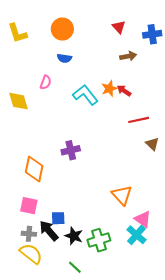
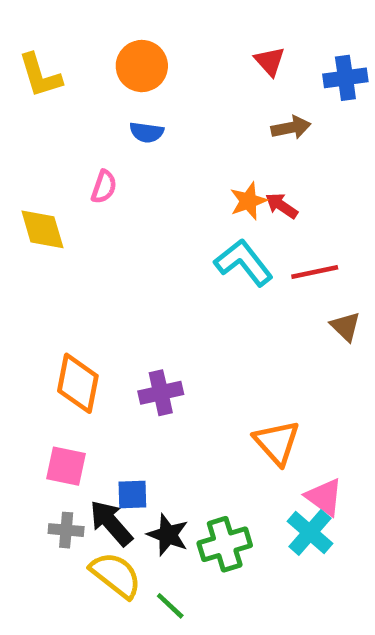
cyan L-shape: (85, 95) -> (244, 263), moved
purple cross: (71, 150) -> (161, 393), moved
yellow semicircle: (31, 254) -> (116, 575), moved

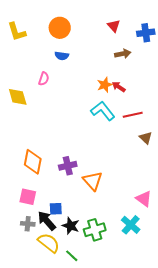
orange triangle: (277, 442) -> (93, 181), moved
pink triangle: (324, 497) -> (144, 199), moved

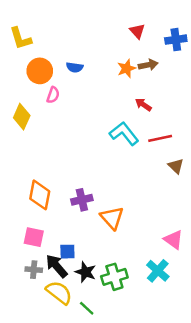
orange circle: (60, 28) -> (40, 71), moved
orange star: (105, 85) -> (126, 68), moved
yellow diamond: (18, 97) -> (22, 117), turned 40

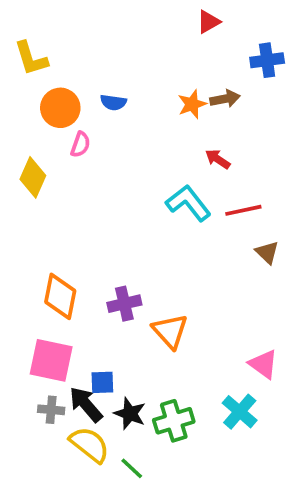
red triangle: (137, 31) -> (209, 22), moved, turned 42
pink square: (34, 237) -> (51, 360), size x1.4

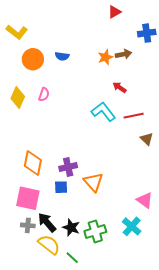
yellow L-shape: (31, 58) -> (17, 32), turned -35
pink semicircle: (80, 144) -> (44, 94), moved
blue square: (102, 382) -> (61, 187), moved

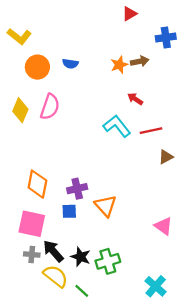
pink semicircle: (44, 94) -> (50, 107), size x1.6
brown triangle: (147, 139) -> (166, 157), turned 48
cyan cross: (132, 226) -> (156, 286), moved

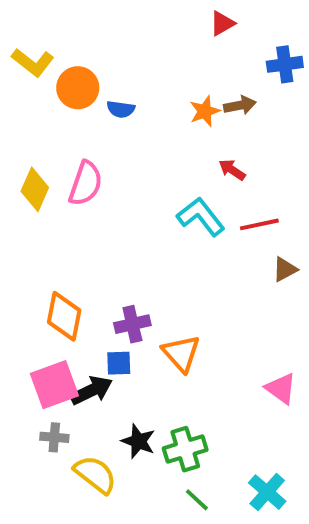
orange circle: (37, 67) -> (78, 88), moved
pink square: (32, 224) -> (54, 385), turned -32
black arrow: (53, 251) -> (91, 390), moved, turned 105
green line: (82, 291) -> (197, 500), moved

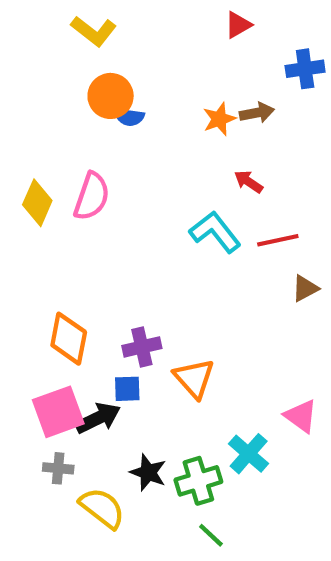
yellow L-shape: (33, 62) -> (94, 31), moved
orange circle: (78, 88) -> (111, 96), moved
cyan cross: (267, 492) -> (249, 454), moved

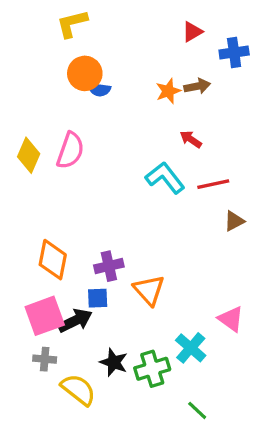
red triangle: (238, 25) -> (192, 32), moved
yellow L-shape: (94, 31) -> (72, 24), turned 128
green line: (211, 535) -> (197, 410), moved

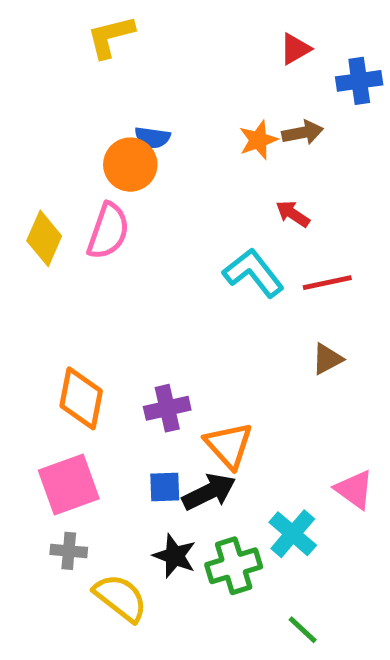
orange circle: (85, 73) -> (130, 165), moved
brown triangle: (234, 221) -> (327, 359), moved
blue square: (98, 298) -> (165, 487), moved
black arrow: (75, 321) -> (209, 492), moved

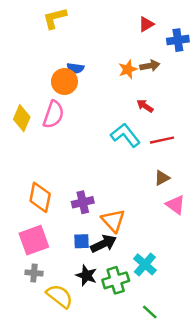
pink triangle: (354, 489) -> (175, 205), moved

